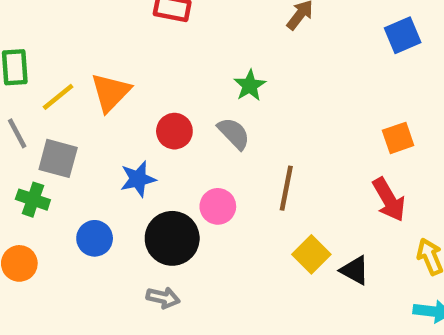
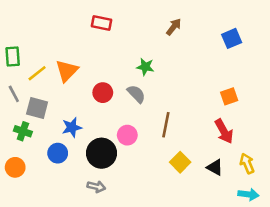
green star: (250, 85) -> (145, 67), turned -30
blue star: (138, 179) -> (72, 127), moved
black triangle: (355, 270) -> (215, 167), moved

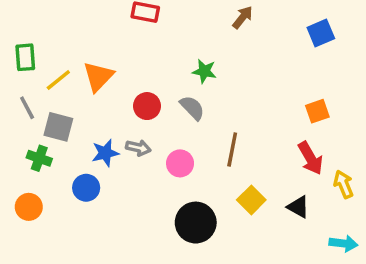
black circle: (101, 153) -> (196, 223), moved
yellow arrow: (247, 163) -> (343, 184), moved
gray arrow: (96, 187) -> (138, 148), moved

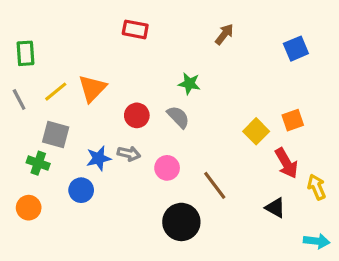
green rectangle: (25, 57) -> (25, 53), moved
gray line: (27, 108) -> (19, 99), moved
brown line: (232, 149) -> (215, 185), moved, turned -48
yellow square: (251, 200) -> (256, 131), moved

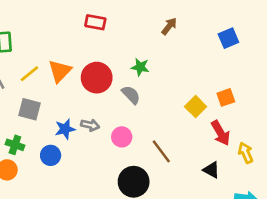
red circle: (137, 115) -> (97, 78), moved, size x1.5
green cross: (38, 163) -> (15, 145), moved

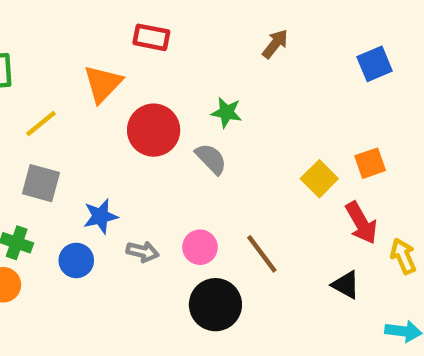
orange triangle: (60, 71) -> (103, 84), moved
gray arrow: (90, 125) -> (143, 252), moved
pink circle: (122, 137) -> (200, 247), moved

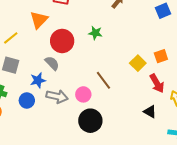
gray semicircle: (211, 159) -> (52, 63), moved
gray arrow: (143, 252) -> (57, 96), size x1.5
brown line: (262, 254) -> (103, 80), moved

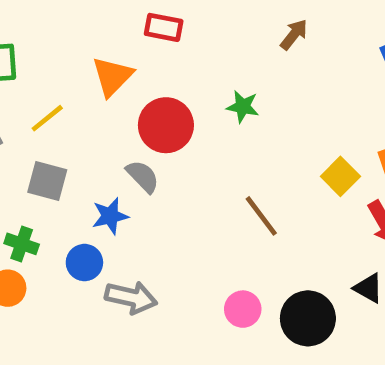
pink circle: (83, 94) -> (243, 309), moved
gray arrow: (57, 96) -> (131, 297), moved
black circle: (90, 121) -> (308, 318), moved

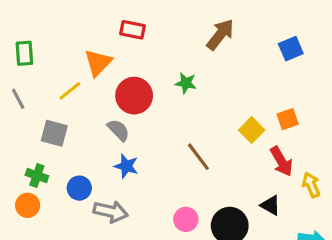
brown arrow: (294, 34) -> (220, 34), size x1.5
yellow line: (47, 118) -> (70, 91), moved
blue star: (110, 216) -> (126, 166), moved, turned 30

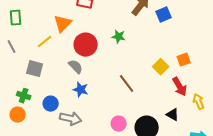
blue square: (291, 49) -> (164, 15), moved

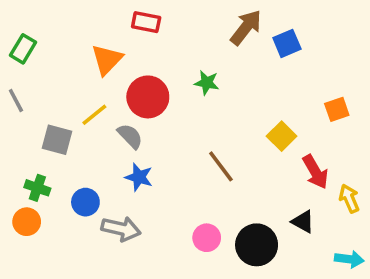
green rectangle: (16, 18) -> (23, 49), turned 35
yellow line: (45, 42) -> (94, 115), moved
orange square: (184, 60) -> (337, 109), moved

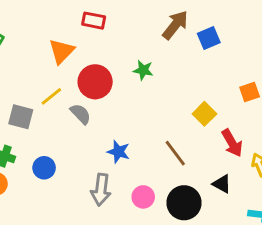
brown line: (221, 166) -> (175, 153), moved
blue star: (139, 177) -> (118, 152), moved
gray arrow: (121, 229) -> (101, 190), moved, turned 84

